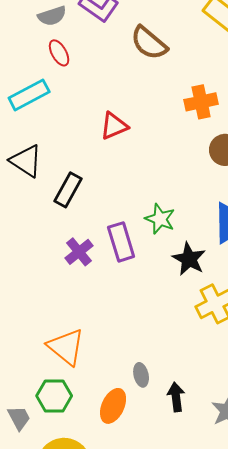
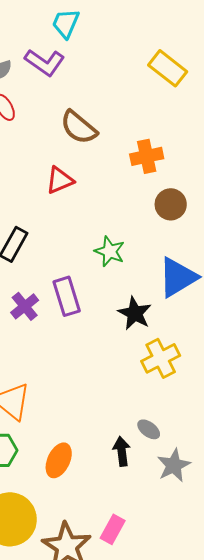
brown semicircle: (149, 43) -> (79, 127), moved
green star: (160, 219) -> (110, 251), moved
gray ellipse: (141, 375) -> (149, 429), moved, turned -40

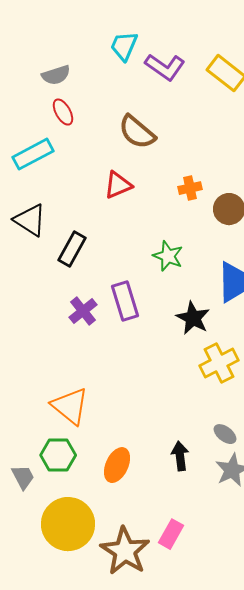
cyan trapezoid: (66, 23) -> (124, 46), moved
purple L-shape: (45, 62) -> (165, 67), moved
orange cross: (147, 156) -> (190, 188), moved, size x0.7
gray ellipse: (149, 429) -> (225, 434), moved

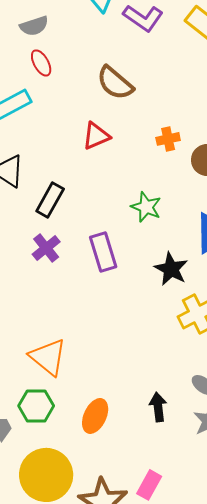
purple cross: (83, 311) -> (46, 248), moved

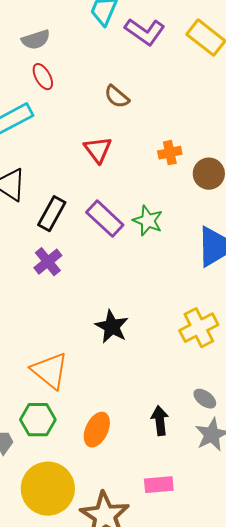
brown semicircle: (115, 83) -> (117, 97), size x0.7
red triangle: (96, 136) -> (98, 150), turned -44
purple rectangle: (103, 252) -> (105, 219), moved, turned -30
black star: (171, 269) -> (112, 327), moved
pink rectangle: (149, 485) -> (159, 485), moved, turned 56

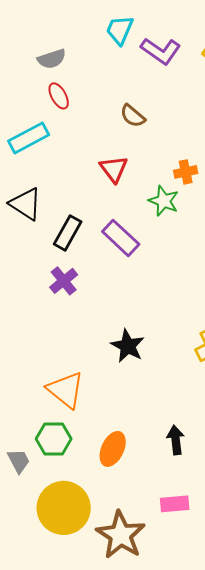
green star: (148, 221) -> (164, 201), moved

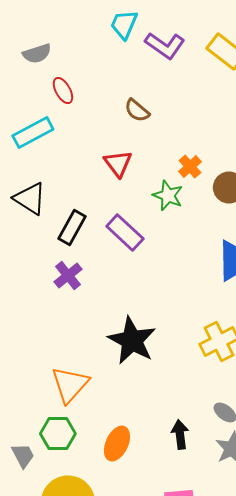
gray semicircle: (52, 59) -> (37, 54), moved
orange cross: (186, 172) -> (190, 167), turned -30
black star: (128, 346) -> (132, 341), size x1.4
orange triangle: (66, 390) -> (70, 385), turned 33

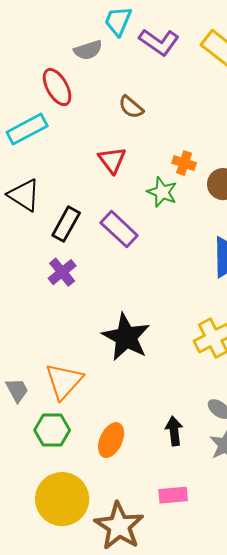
gray semicircle: (37, 54) -> (88, 50), moved
red ellipse: (63, 91) -> (57, 87), size x1.4
orange cross: (190, 167) -> (184, 163), turned -30
gray trapezoid: (23, 456) -> (17, 390), moved

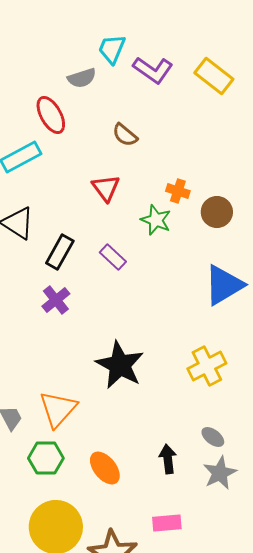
purple rectangle: (119, 229) -> (113, 257), size x0.7
orange ellipse: (111, 440) -> (105, 468), turned -64

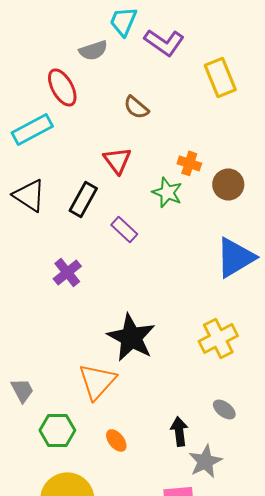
yellow rectangle: (214, 76) -> (220, 77), moved, turned 30
black rectangle: (60, 252) -> (83, 199), moved
orange triangle: (58, 409) -> (97, 381), moved
orange ellipse: (105, 468) -> (116, 440), size x0.7
gray star: (220, 473) -> (205, 461), moved

